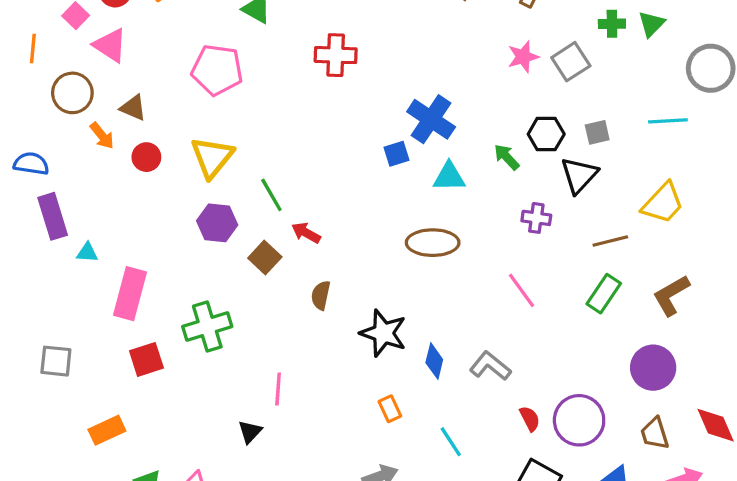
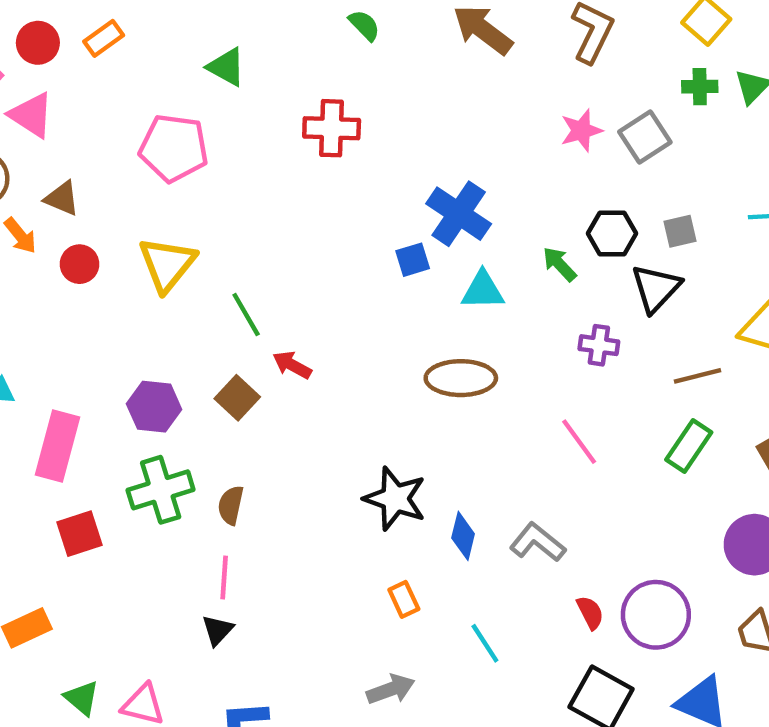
purple hexagon: (217, 223) -> (154, 407), moved
brown semicircle: (321, 295) -> (231, 505), moved
pink line: (278, 389) -> (224, 577), moved

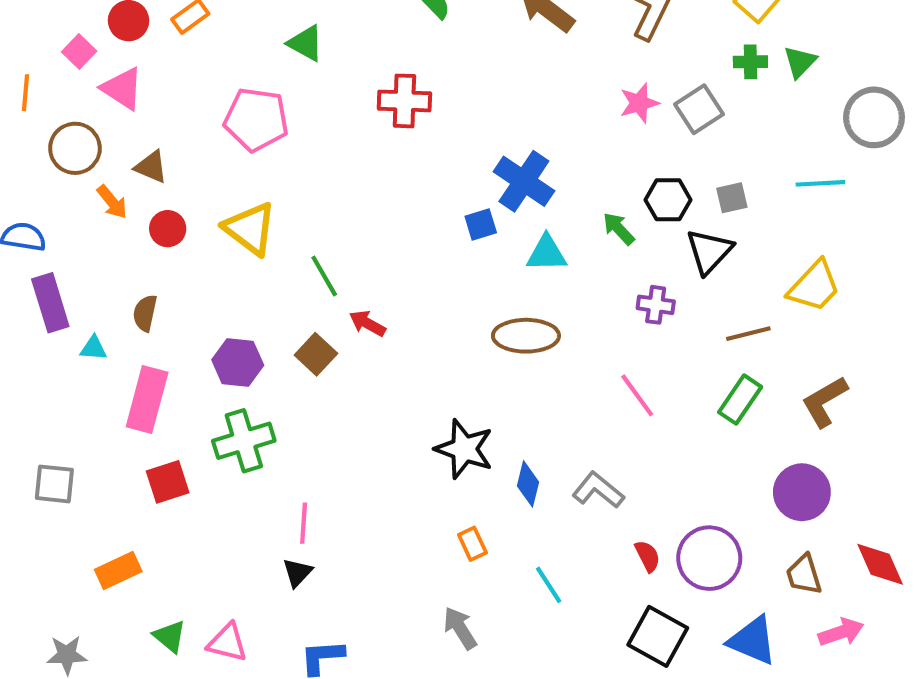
yellow triangle: (167, 264) -> (250, 229), turned -32
brown semicircle: (231, 505) -> (145, 313), moved
gray arrow: (391, 689) -> (460, 628), turned -102

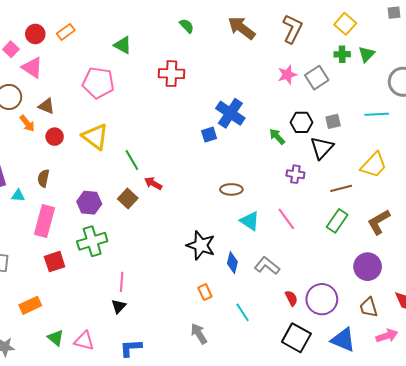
cyan triangle: (547, 253) -> (250, 221), moved, turned 35
brown ellipse: (526, 336) -> (231, 189), size x0.7

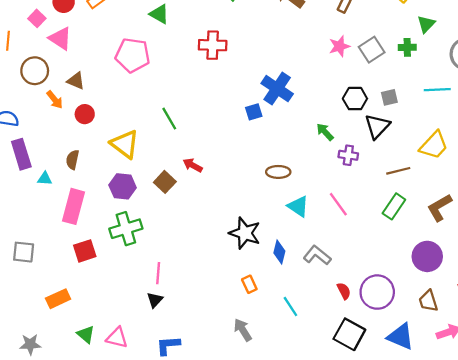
green cross: (342, 54) -> (407, 47), moved
yellow triangle: (95, 137) -> (125, 144), moved
green arrow: (277, 137) -> (325, 132), moved
green line: (132, 160) -> (169, 119), moved

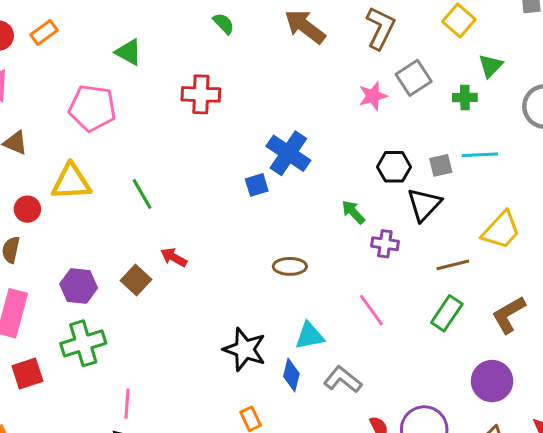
gray square: (372, 50) -> (414, 78), moved
cyan line: (437, 90) -> (480, 155), moved
red circle: (85, 114) -> (27, 209), moved
yellow triangle: (125, 144) -> (71, 182), moved, turned -40
cyan triangle: (298, 206) -> (310, 336), moved, turned -45

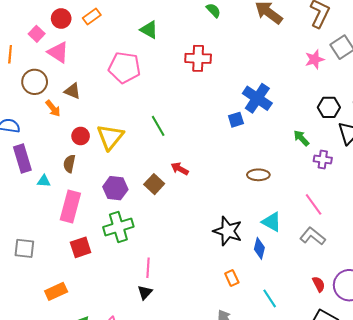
yellow triangle: (71, 182) -> (110, 137), moved, turned -48
cyan triangle: (310, 336) -> (272, 222), turned 40
gray L-shape: (343, 380) -> (313, 236), moved

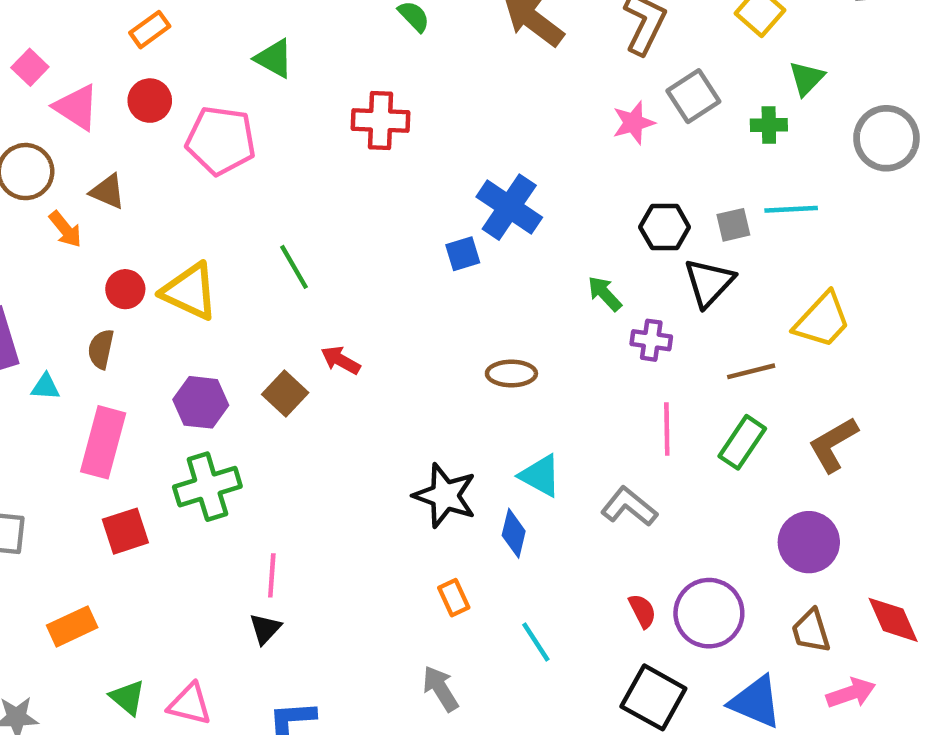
red circle: (61, 19) -> (150, 101), moved
yellow triangle: (110, 137) -> (190, 291), turned -44
pink line: (314, 204) -> (667, 429), moved, turned 35

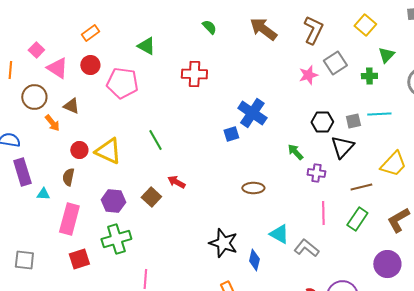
cyan triangle: (540, 476) -> (279, 234), moved

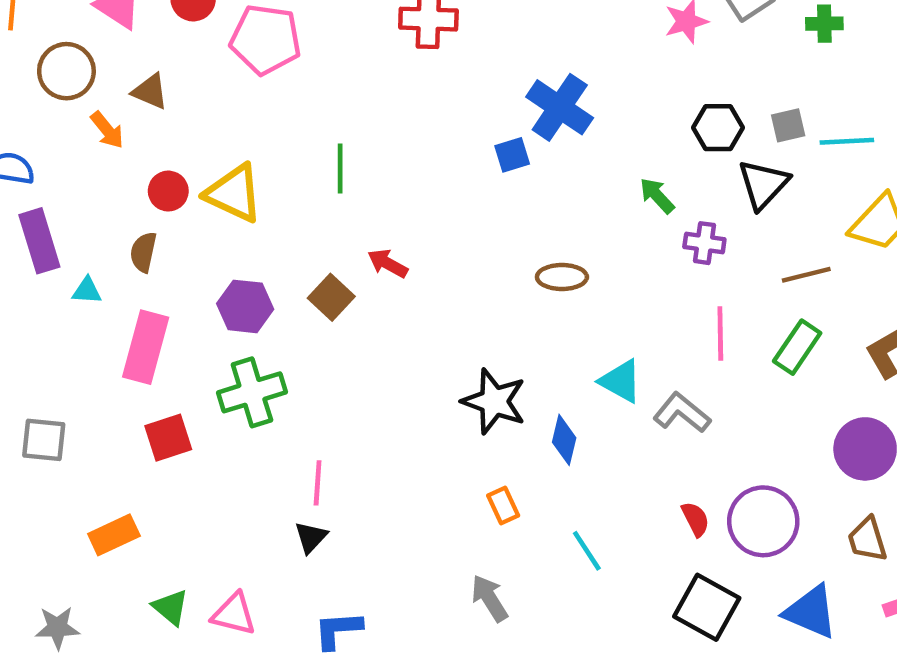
cyan line: (379, 114) -> (847, 141), moved
green line: (155, 140) -> (340, 168), turned 30

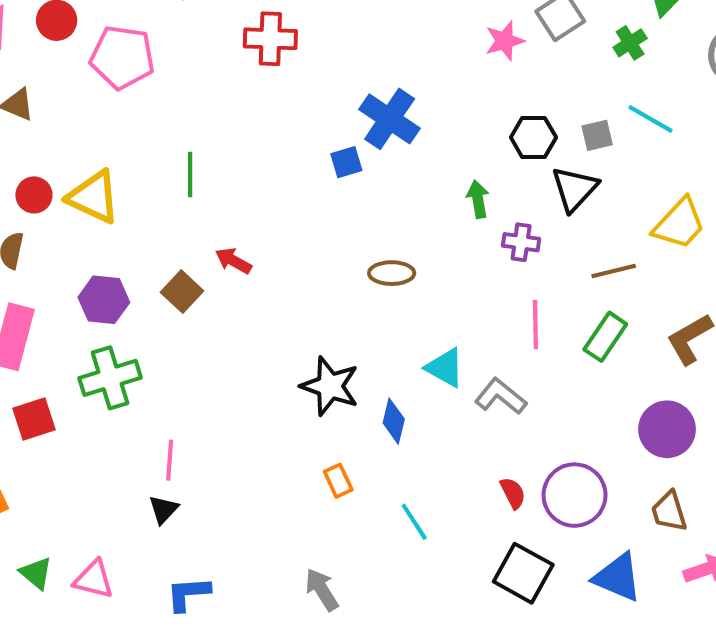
green cross: (824, 24) -> (630, 43), turned -32
cyan line: (847, 141) -> (651, 119), moved, turned 33
green arrow: (657, 196) -> (478, 199), turned 33
gray arrow: (490, 598) -> (322, 590), moved

